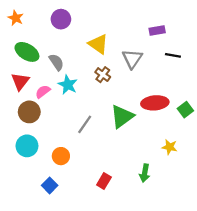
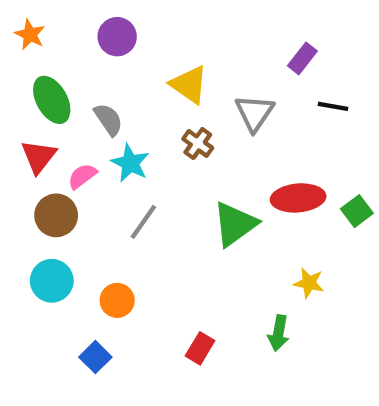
purple rectangle: (157, 30) -> (302, 58), turned -42
green ellipse: (27, 52) -> (52, 100), turned 30
gray line: (85, 124) -> (143, 222), moved
yellow star: (170, 147) -> (309, 283), moved

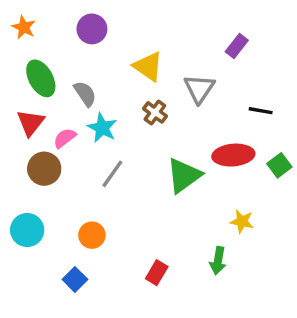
black line: (333, 106) -> (261, 111), moved
cyan circle: (52, 281) -> (27, 230), moved

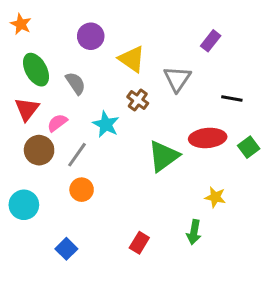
purple circle: (92, 29) -> (91, 36), moved
cyan star: (102, 128) -> (106, 124), moved
gray line: (112, 174) -> (77, 155), moved
orange circle: (92, 235) -> (82, 190), moved

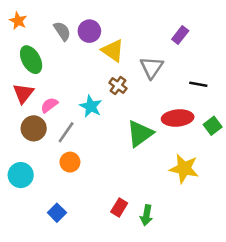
purple circle: (91, 36) -> (89, 31), moved
gray semicircle: (76, 83) -> (62, 31), moved
yellow star: (215, 197) -> (184, 169), size x1.6
green arrow: (194, 232) -> (146, 215), moved

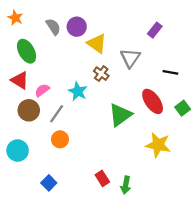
red triangle: (23, 93) -> (20, 80), turned -36
red ellipse: (178, 118) -> (153, 101), turned 60
red rectangle: (119, 207) -> (102, 178), turned -64

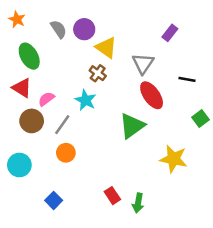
brown cross: (101, 74) -> (98, 73), moved
red ellipse: (153, 101) -> (152, 95), moved

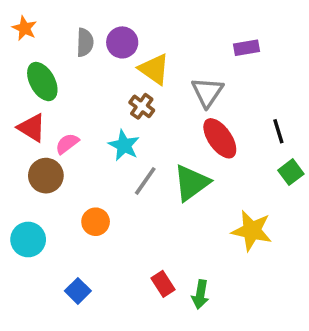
gray semicircle: (59, 29) -> (85, 42), turned 36
purple rectangle: (170, 33) -> (246, 48), turned 42
black line: (187, 79) -> (278, 131), moved, turned 63
gray line: (62, 125) -> (145, 181), moved

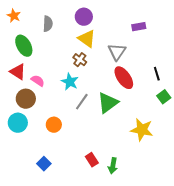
purple circle: (122, 42) -> (84, 17), moved
pink semicircle: (67, 144) -> (38, 81), turned 72
cyan circle: (28, 239) -> (18, 123), moved

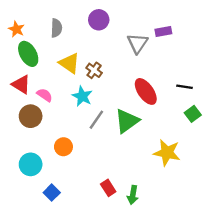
orange star: (14, 16) -> (16, 29), moved
yellow triangle: (87, 39) -> (69, 63), moved
gray triangle: (117, 52) -> (138, 43), moved
black line: (157, 74) -> (185, 87), turned -64
cyan circle: (18, 123) -> (31, 164), moved

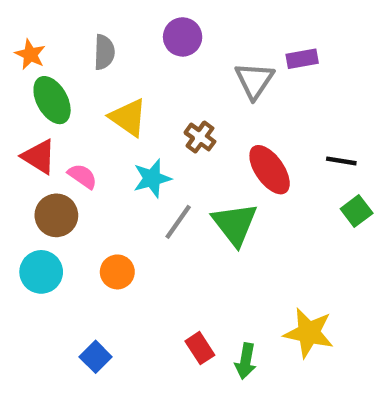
brown cross: (94, 70) -> (200, 137), moved
cyan star: (82, 96) -> (152, 178), turned 30
green triangle: (127, 121) -> (235, 224), turned -32
yellow star: (167, 153) -> (309, 333), moved
cyan circle: (31, 164) -> (41, 272), moved

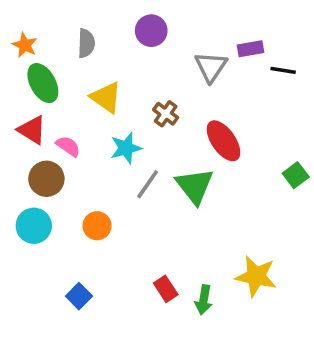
black line: (341, 161) -> (283, 70), moved

